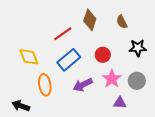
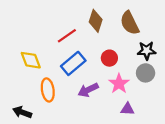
brown semicircle: (122, 22) -> (130, 23), size x1.6
gray circle: (137, 81) -> (146, 73), moved

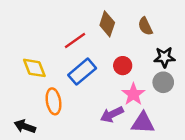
brown semicircle: (130, 23) -> (145, 26), size x0.7
purple arrow: (88, 90) -> (112, 114), moved
purple triangle: (127, 109) -> (143, 123), size x1.5

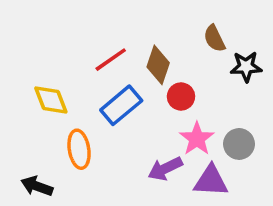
brown diamond: (107, 24) -> (158, 65), moved
black star: (164, 57) -> (246, 67), moved
gray circle: (163, 82) -> (239, 144), moved

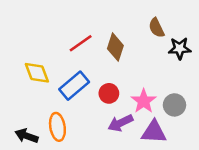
red circle: (181, 96) -> (109, 93), moved
blue rectangle: (121, 105) -> (74, 86), moved
orange ellipse: (79, 149) -> (57, 127), moved

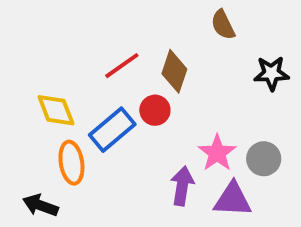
brown semicircle: (156, 28) -> (223, 25), moved
red circle: (109, 93) -> (155, 110), moved
purple arrow: (120, 123) -> (182, 186), turned 125
orange ellipse: (57, 127) -> (71, 163), moved

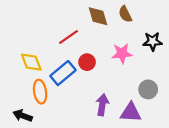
brown diamond: (174, 71) -> (98, 16), moved, turned -35
pink star: (217, 153) -> (122, 53), moved, turned 30

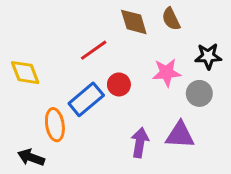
yellow diamond: (31, 62) -> (25, 73), moved
gray circle: (148, 89) -> (199, 93), moved
purple triangle: (131, 112) -> (180, 135), moved

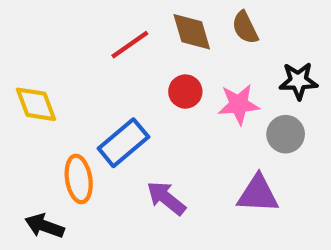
red line: (94, 50) -> (130, 45), moved
red circle: (119, 84) -> (185, 92), moved
purple arrow: (140, 143) -> (166, 198), moved, turned -60

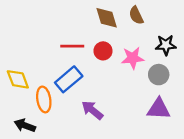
red line: (130, 45) -> (72, 46), moved, turned 35
yellow diamond: (36, 104) -> (18, 79), moved
purple triangle: (258, 194) -> (159, 109), moved

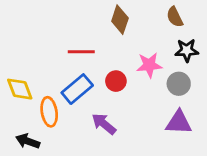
brown semicircle: (136, 15) -> (175, 17), moved
brown diamond: (107, 18) -> (120, 20), turned 35
red circle: (103, 51) -> (116, 81), moved

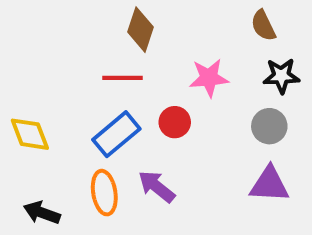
brown diamond: (120, 20) -> (141, 30), moved
pink star: (149, 65) -> (209, 78), moved
orange ellipse: (49, 112) -> (104, 193), moved

